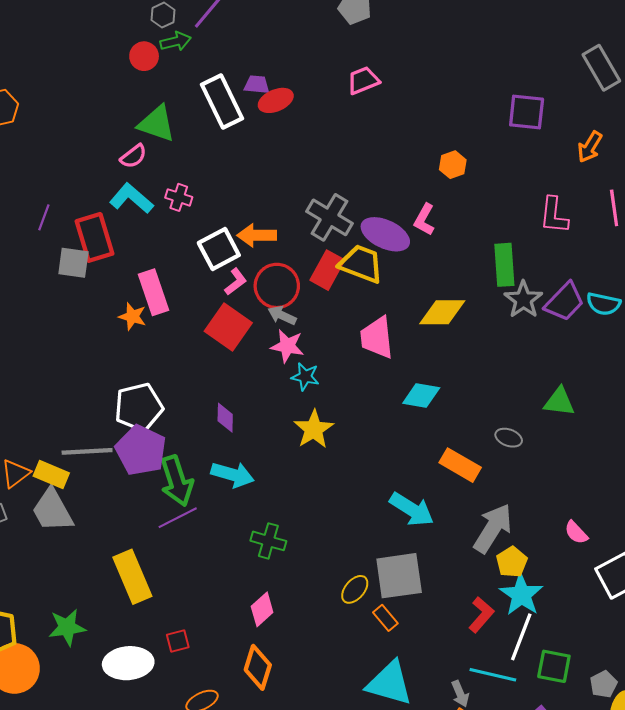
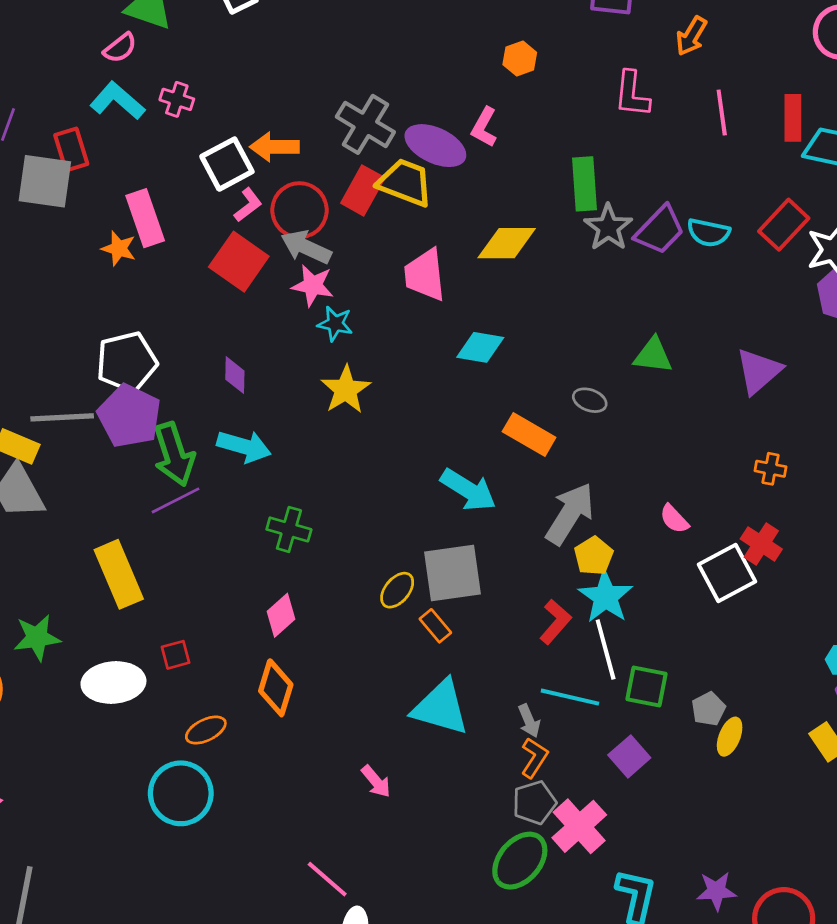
pink L-shape: (554, 215) -> (632, 94), moved
red rectangle: (94, 237) -> (71, 150), size x0.7
gray square: (73, 263) -> (45, 181), size x1.4
gray arrow: (282, 315) -> (306, 247), size x1.4
white line: (521, 637) -> (606, 650), turned -36

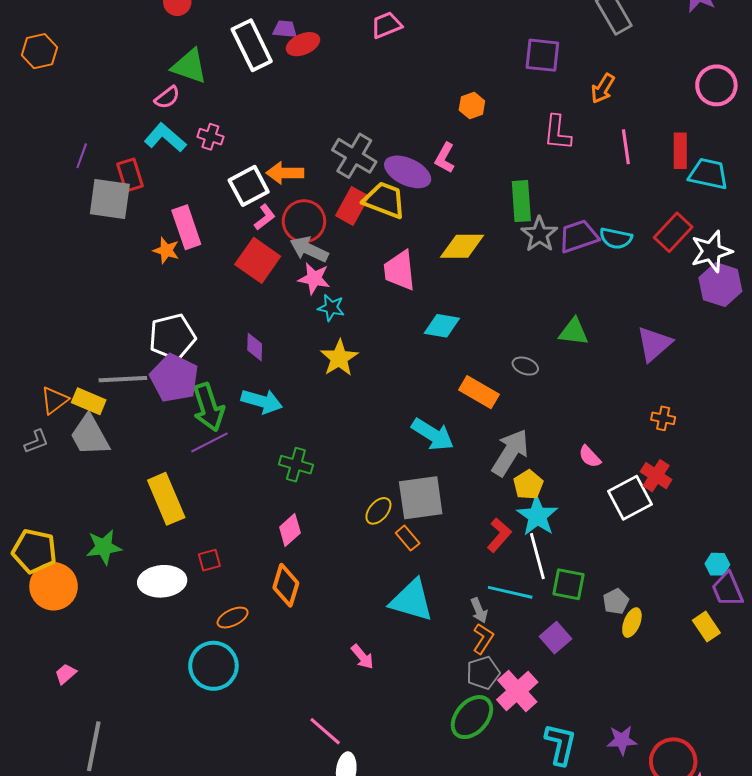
purple trapezoid: (660, 230) -> (579, 236), turned -153

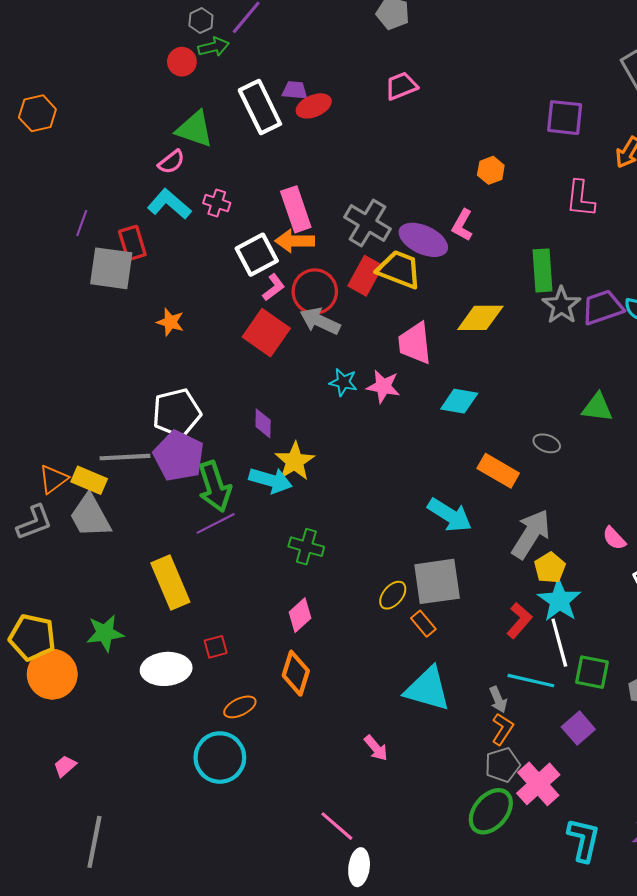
pink rectangle: (186, 227) -> (296, 209), moved
pink star: (314, 279) -> (383, 386), moved
yellow star: (339, 358) -> (295, 461), moved
gray L-shape: (36, 441) -> (34, 522), size x1.4

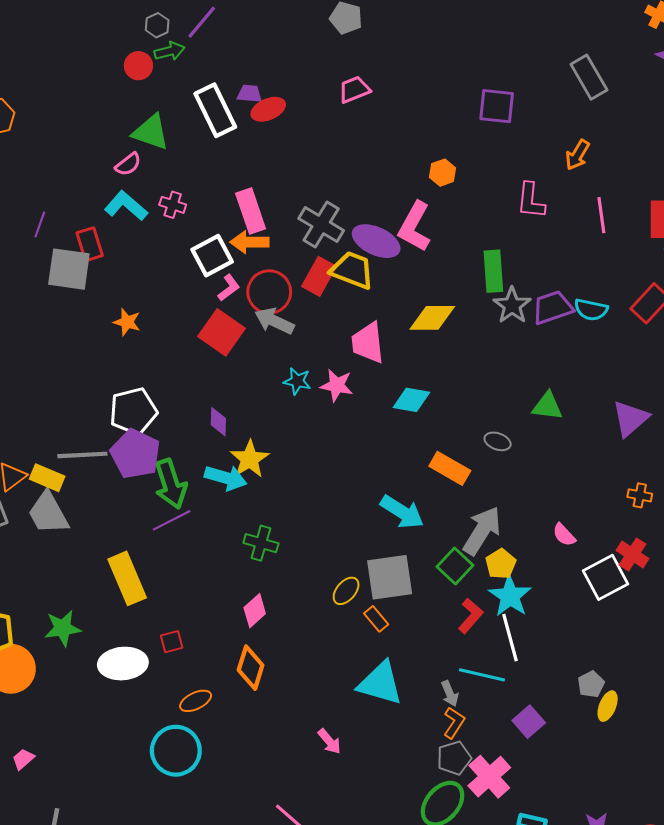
purple square: (565, 118) -> (497, 106), moved
pink L-shape: (462, 225) -> (415, 227), size x1.6
green square: (592, 672) -> (455, 566), moved, turned 32

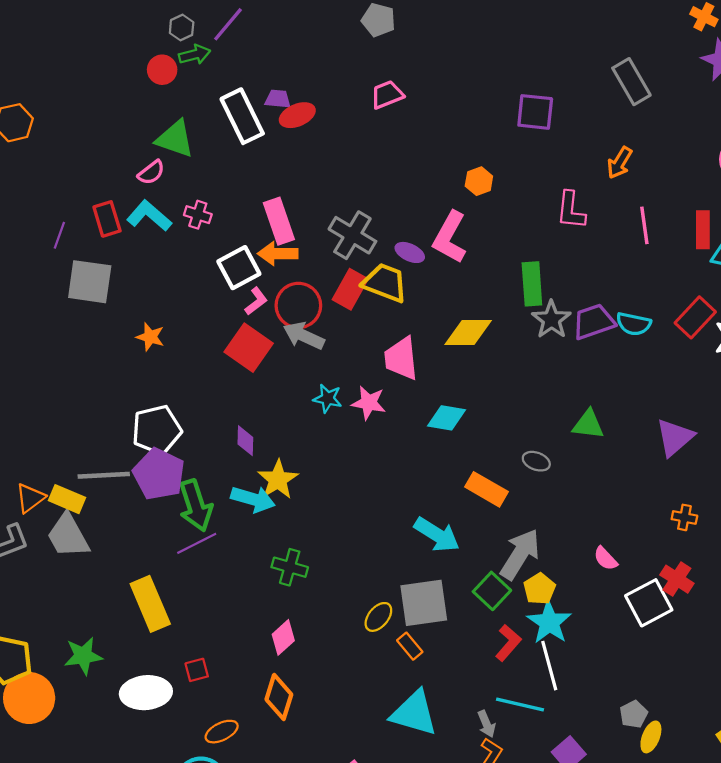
purple ellipse: (376, 241) -> (410, 252), size x0.6
red rectangle: (90, 244) -> (107, 219), moved

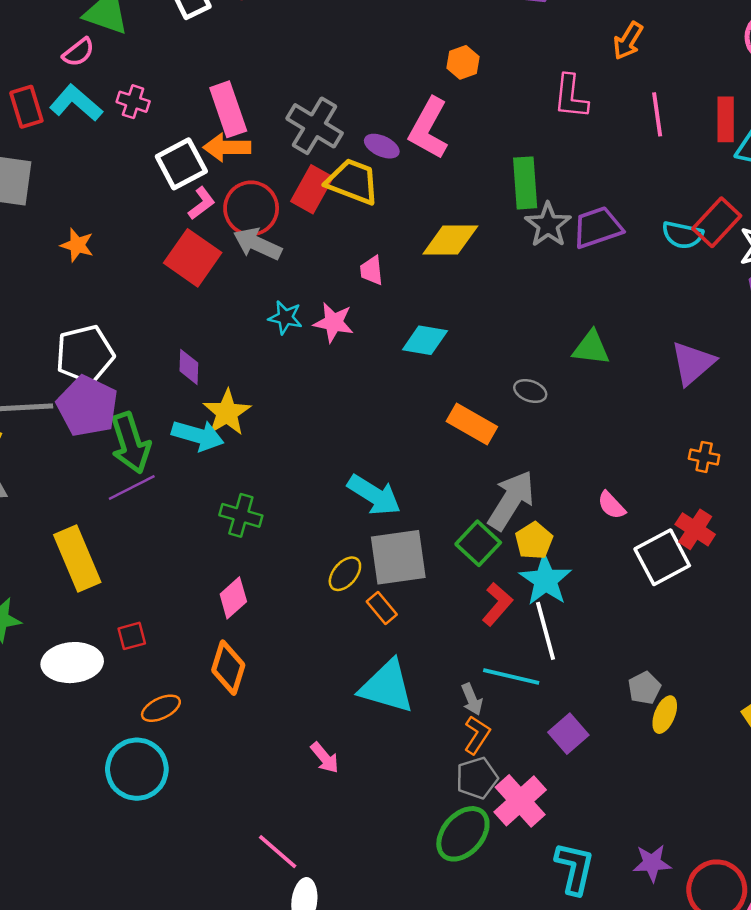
cyan semicircle: (634, 324) -> (682, 235), moved
pink trapezoid: (401, 358) -> (372, 270), size x0.6
cyan arrow: (437, 535) -> (374, 495), moved

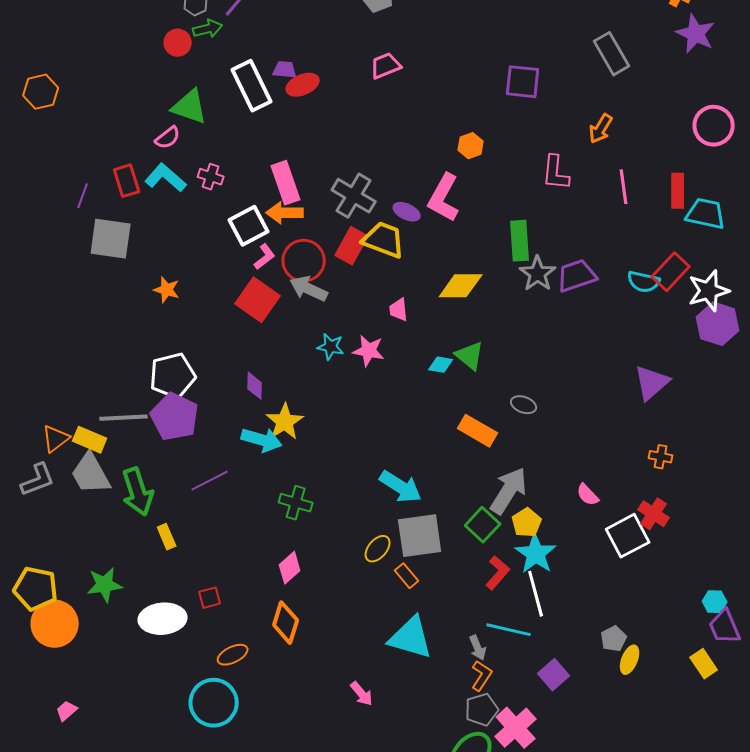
cyan diamond: (425, 340) -> (441, 365), size x0.7
green triangle: (591, 348) -> (470, 356), moved, turned 32
green arrow: (131, 443) -> (138, 492), moved
yellow rectangle: (77, 559) -> (167, 537), size x0.5

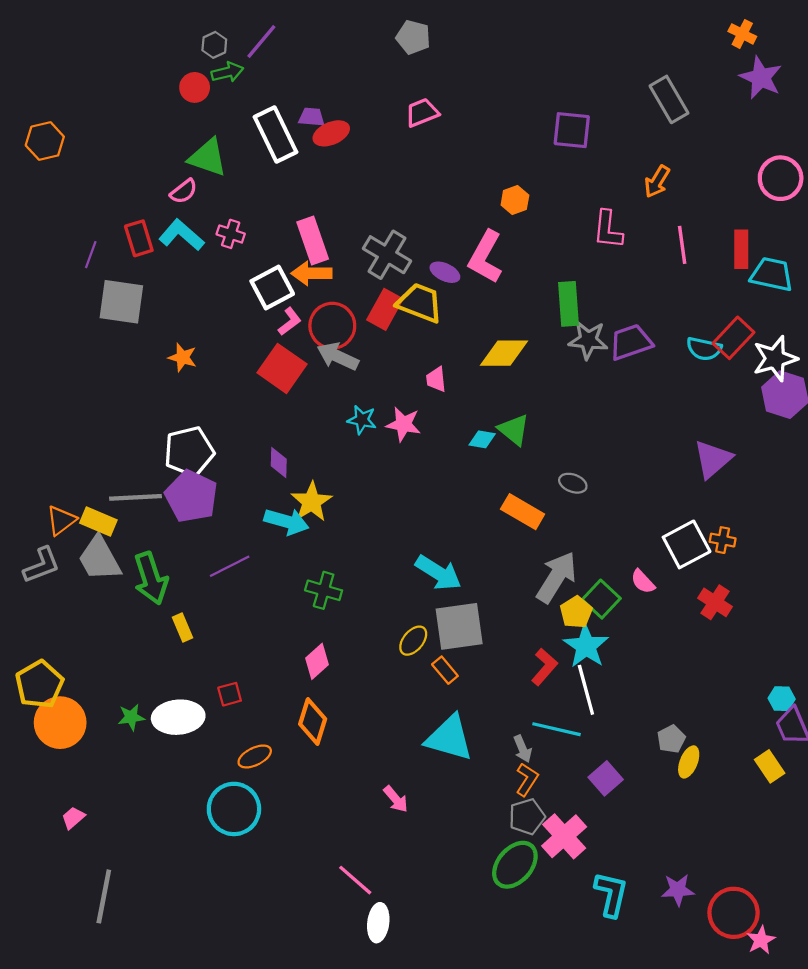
gray star: (538, 274) -> (588, 340), turned -30
green square: (483, 525) -> (601, 599), moved
white square: (628, 536) -> (687, 544), moved
green star: (105, 585) -> (131, 717), moved, size x0.7
yellow pentagon: (36, 589) -> (39, 684), turned 30

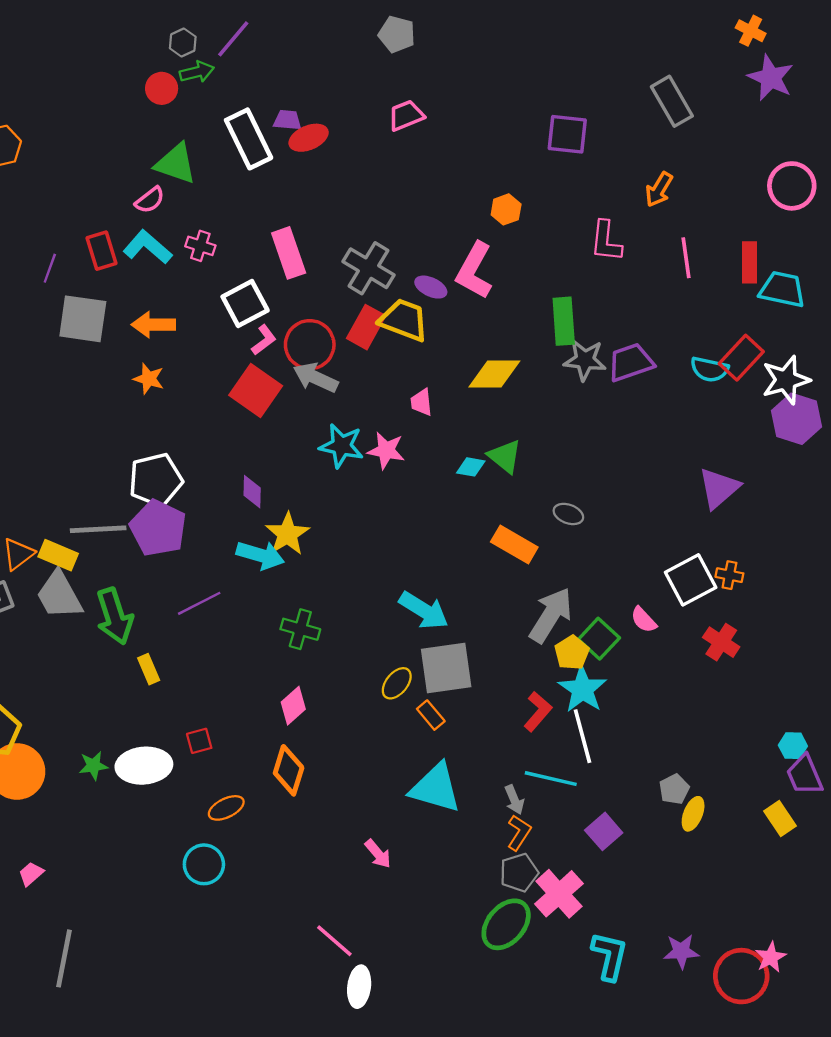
orange arrow: (312, 273) -> (153, 325), moved
cyan star: (362, 420) -> (341, 446), size x1.4
cyan circle: (234, 809) -> (204, 864), size x0.7
pink star: (761, 940) -> (771, 957), moved

